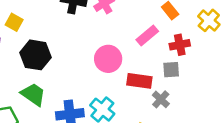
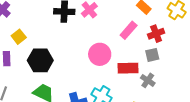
yellow square: (14, 22) -> (19, 37), turned 32

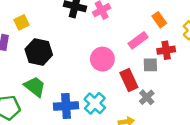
gray square: (152, 55) -> (150, 65), moved
red rectangle: (128, 68) -> (129, 80), turned 54

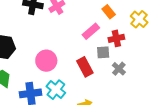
pink circle: (102, 59) -> (46, 61), moved
gray cross: (147, 97) -> (119, 69), moved

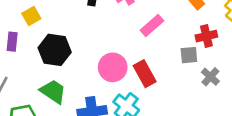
pink rectangle: (91, 31) -> (152, 26), moved
red rectangle: (85, 67) -> (145, 74), moved

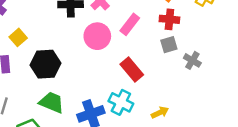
red cross: (206, 36) -> (169, 19), moved, turned 30
pink circle: (113, 67) -> (97, 36), moved

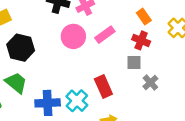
red rectangle: (132, 69) -> (103, 86), moved

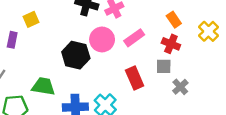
black hexagon: (21, 48) -> (76, 55), moved
green trapezoid: (16, 83) -> (43, 86), turned -30
red rectangle: (103, 86) -> (135, 78), moved

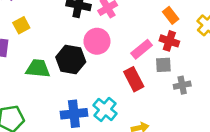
pink rectangle: (134, 38) -> (142, 49), moved
green trapezoid: (43, 86) -> (38, 69), moved
gray cross: (180, 87) -> (182, 85), turned 35

